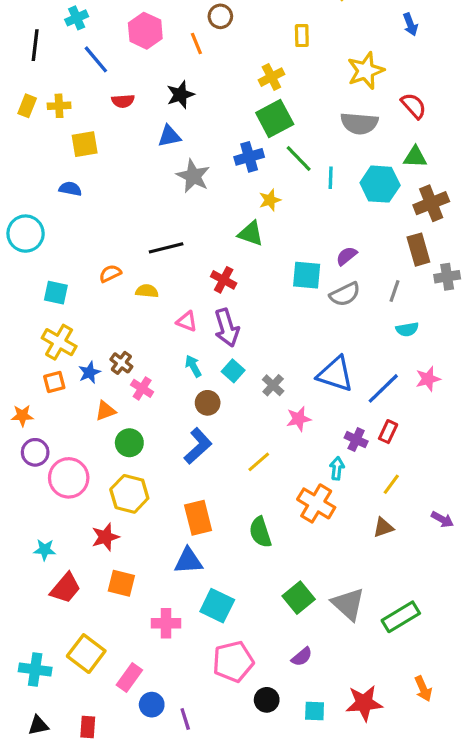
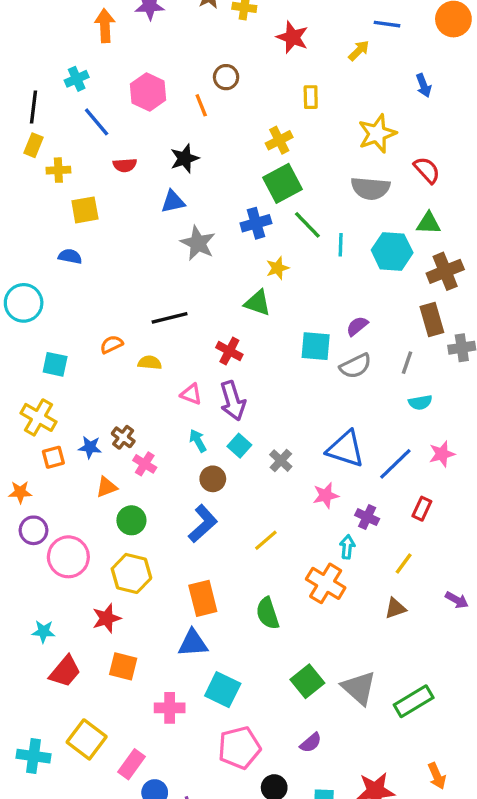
yellow rectangle: (27, 106) -> (34, 145), moved
yellow cross: (59, 342) -> (38, 417), moved
blue star: (89, 372) -> (90, 447), turned 30
pink star: (299, 419) -> (326, 495), moved
red rectangle: (388, 432) -> (422, 509), moved

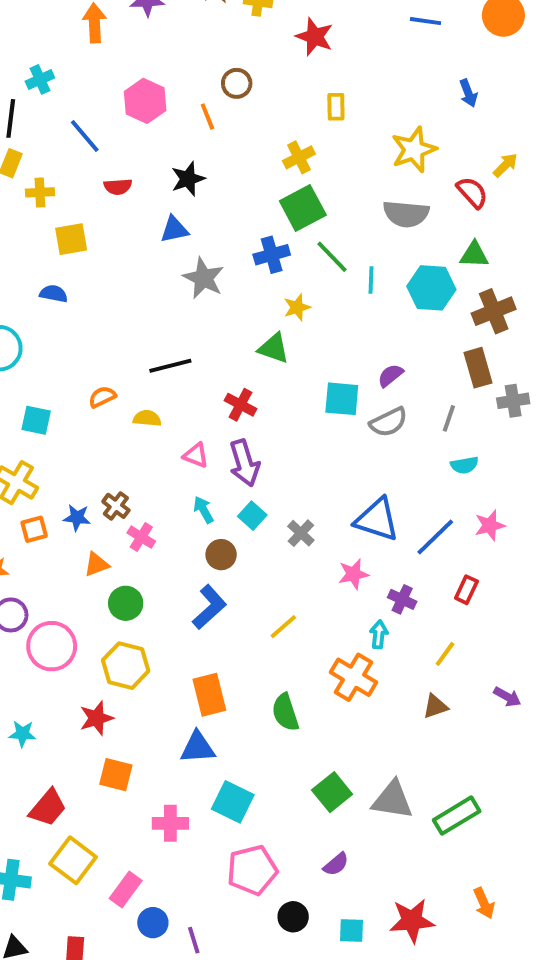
yellow arrow: (359, 51) -> (505, 165), moved
cyan cross: (77, 79) -> (40, 79), moved
red trapezoid: (65, 671) -> (48, 808), moved
gray triangle: (359, 688) -> (392, 800), turned -33

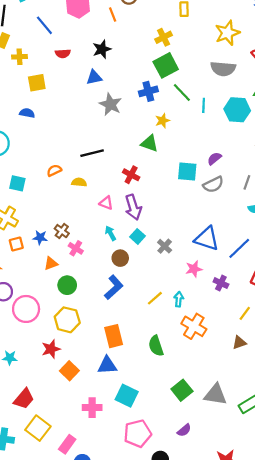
cyan arrow: (379, 634) -> (179, 299), moved
orange square: (116, 775) -> (69, 371), moved, turned 30

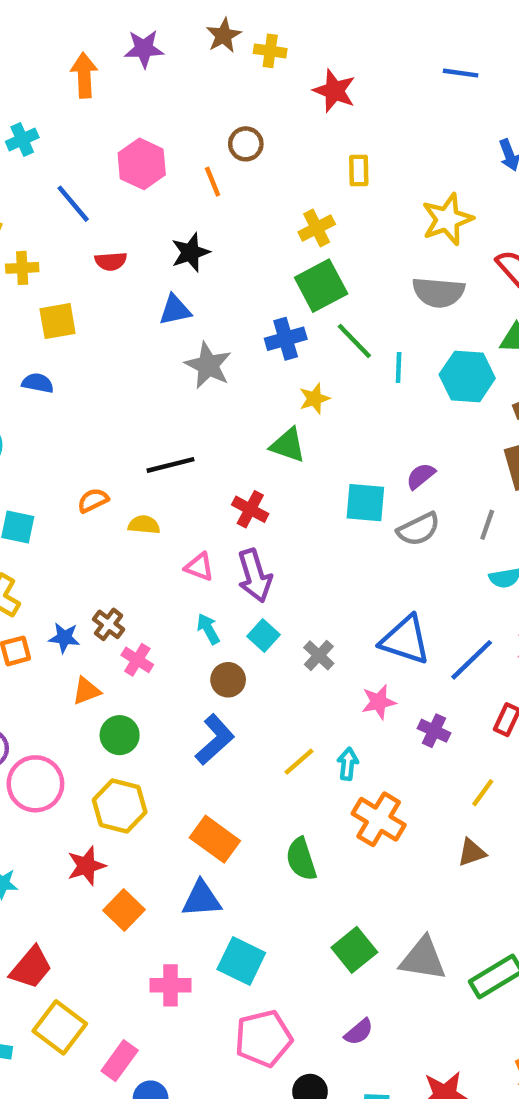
orange rectangle: (114, 336) -> (215, 839), turned -40

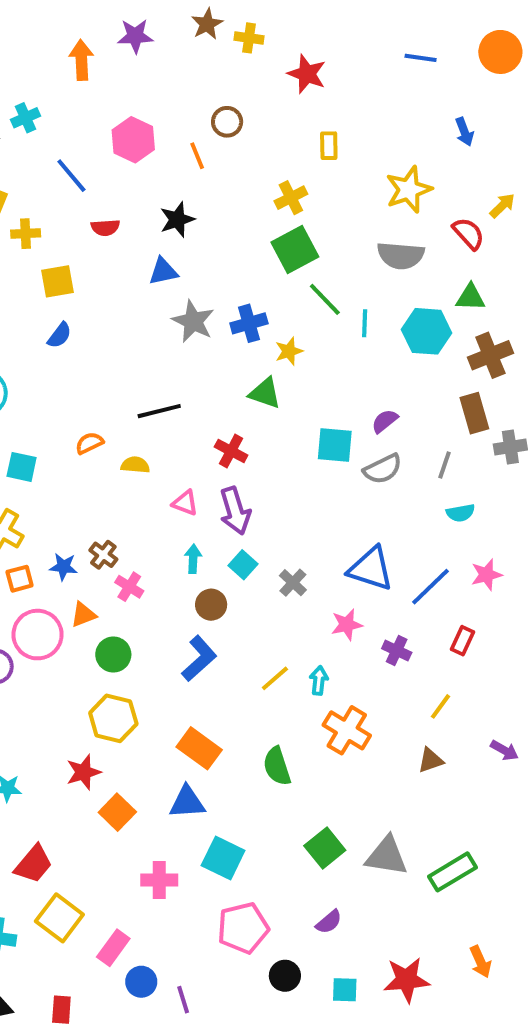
blue cross: (286, 339) -> (249, 323), moved
blue semicircle: (38, 383) -> (59, 335), moved, turned 116
cyan arrow: (208, 629) -> (193, 559), turned 32
pink circle: (35, 784) -> (38, 635), moved

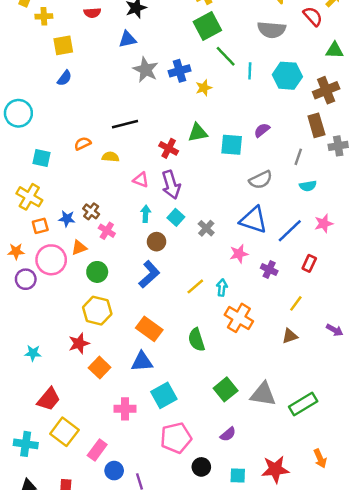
green triangle: (470, 297) -> (335, 50), moved
green triangle: (265, 393) -> (198, 133), moved, turned -30
gray semicircle: (383, 469) -> (261, 180), moved
cyan square: (223, 858) -> (164, 395), turned 35

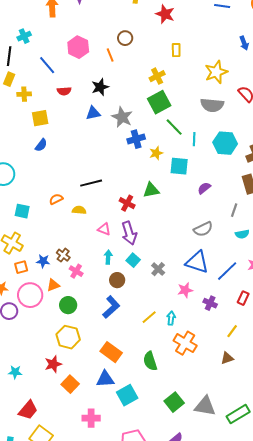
gray star: (146, 70) -> (122, 117), moved
cyan square: (232, 145) -> (179, 166), moved
cyan square: (164, 395) -> (127, 395), moved

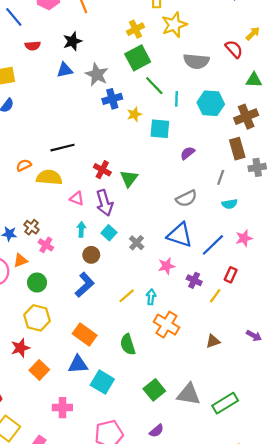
yellow star: (216, 72) -> (174, 25), moved
green triangle: (151, 190) -> (129, 179), moved, turned -42
yellow semicircle: (79, 210) -> (49, 177), size x1.6
yellow line: (232, 331) -> (215, 296), moved
cyan square: (127, 395) -> (102, 382), turned -30

